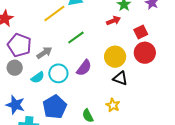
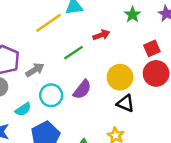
red arrow: (113, 21) -> (101, 35), moved
cyan semicircle: (38, 77) -> (23, 109), moved

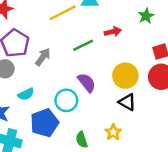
gray arrow: (35, 70) -> (43, 57), turned -30
purple semicircle: (82, 89) -> (87, 83), turned -84
cyan circle: (51, 95) -> (66, 100), moved

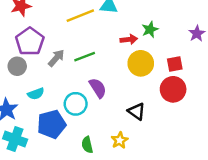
green star: (146, 16) -> (150, 29), moved
green line: (83, 45) -> (85, 57), moved
yellow circle: (125, 76) -> (141, 63), moved

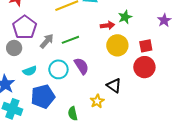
cyan circle: (76, 104) -> (58, 69), moved
yellow star: (120, 140) -> (97, 101), moved

